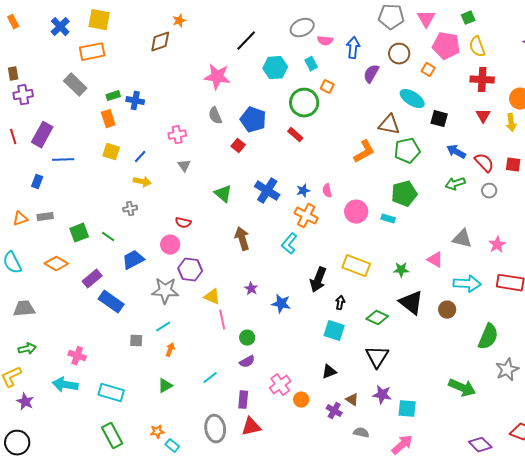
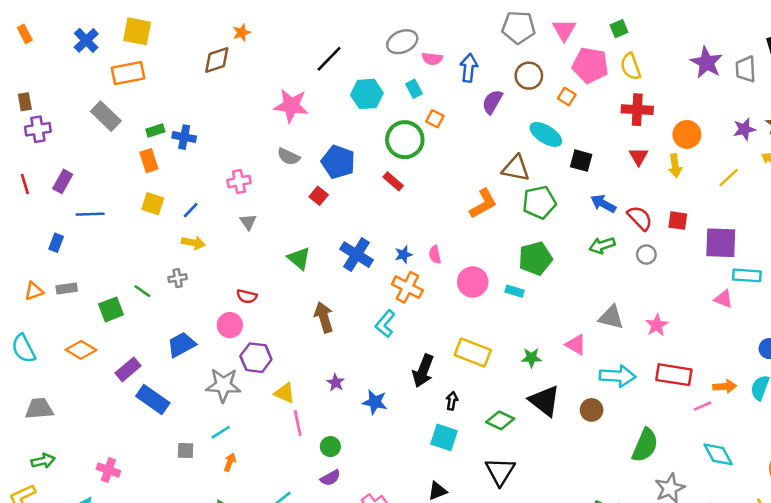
gray semicircle: (215, 116) -> (289, 157), turned -42
purple rectangle: (42, 135) -> (63, 181), size x0.7
green line: (108, 237) -> (142, 291), moved

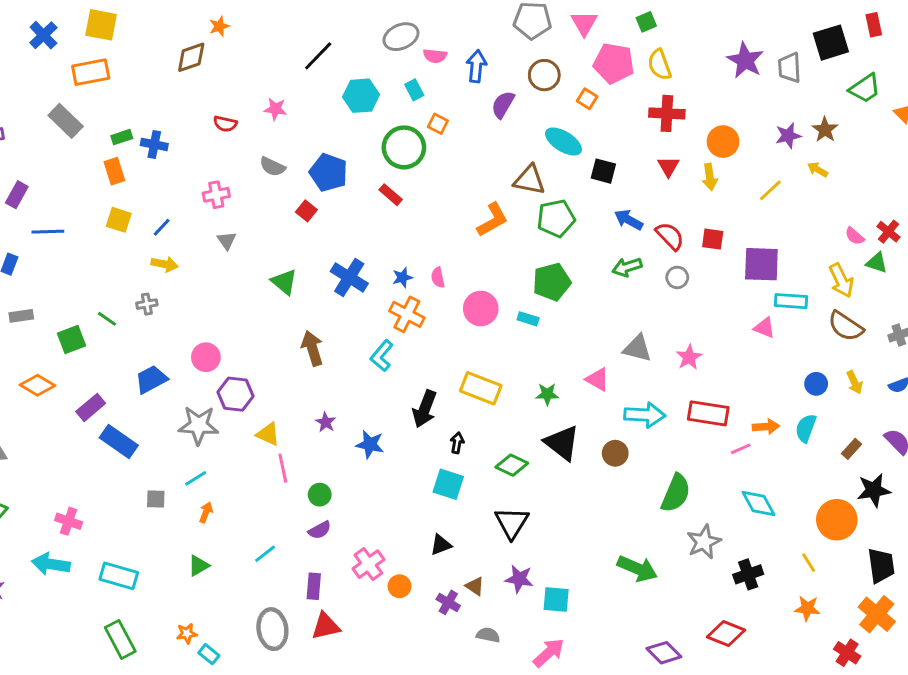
pink star: (291, 106) -> (275, 109), size x0.6
red semicircle: (247, 296) -> (225, 124), moved

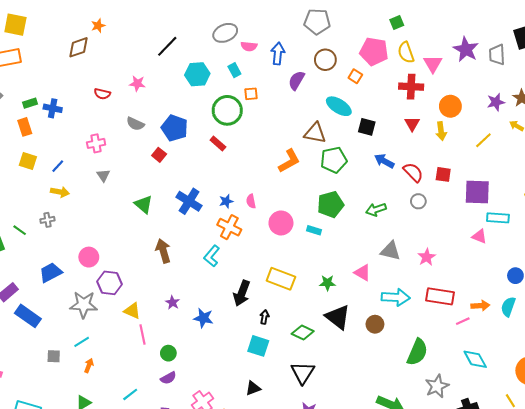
pink triangle: (584, 23) -> (433, 64), moved
orange square: (438, 124) -> (251, 94), turned -32
green arrow: (627, 267) -> (376, 210), moved

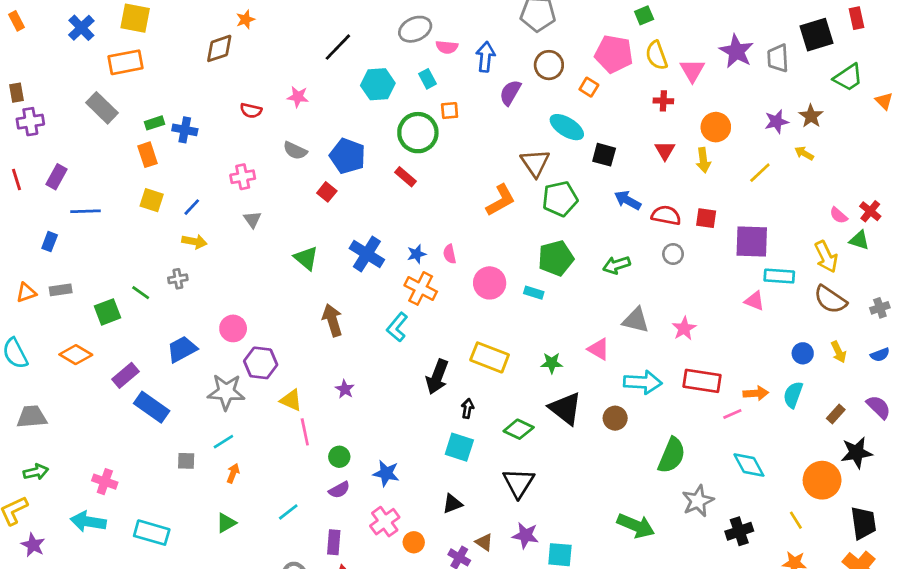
red cross: (411, 87) -> (663, 101), size x0.6
brown triangle: (315, 133) -> (535, 163), turned 45
red semicircle: (413, 172) -> (666, 215), turned -35
blue star: (203, 318) -> (386, 473), moved

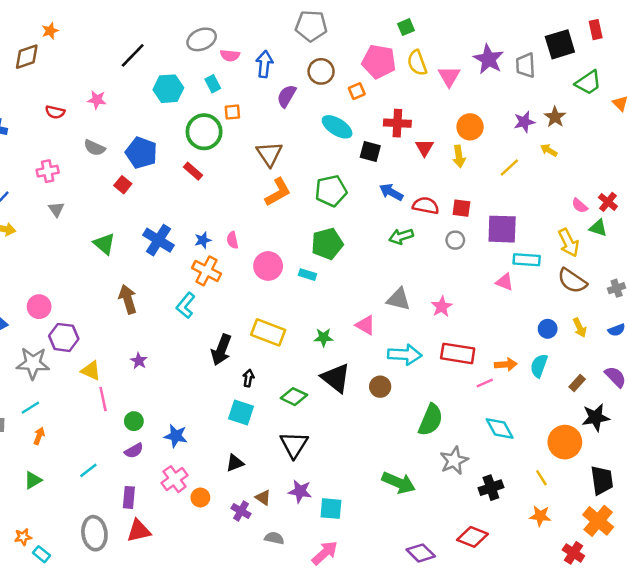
orange square: (589, 87) -> (357, 91), turned 35
red cross: (663, 101) -> (397, 123), moved, size x1.5
brown triangle: (535, 163) -> (269, 154), moved
gray circle: (673, 254) -> (455, 240), moved
green arrow: (616, 265) -> (401, 236), moved

